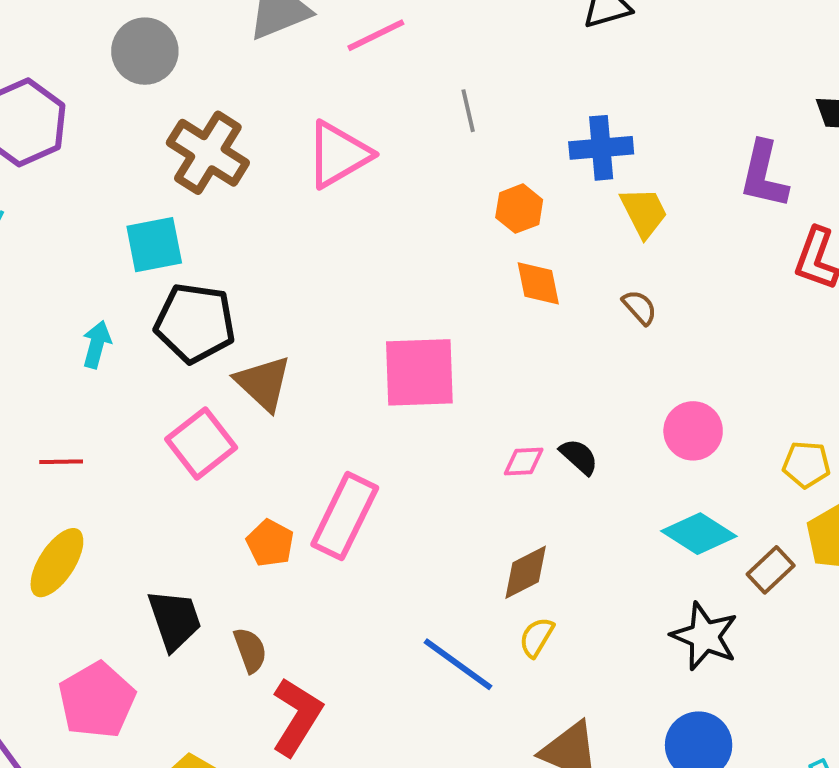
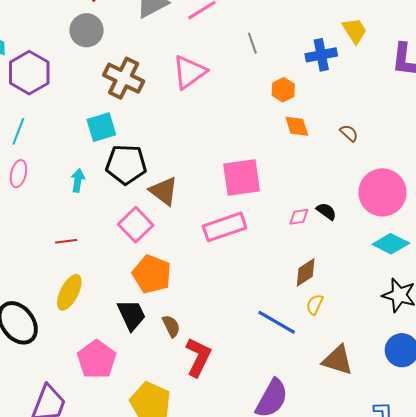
yellow trapezoid: (644, 212) -> (355, 31), moved
pink circle: (693, 431) -> (382, 192), size x1.6
pink rectangle: (345, 516) -> (225, 227), moved, turned 51
orange pentagon: (270, 543) -> (152, 274), moved, size x1.6

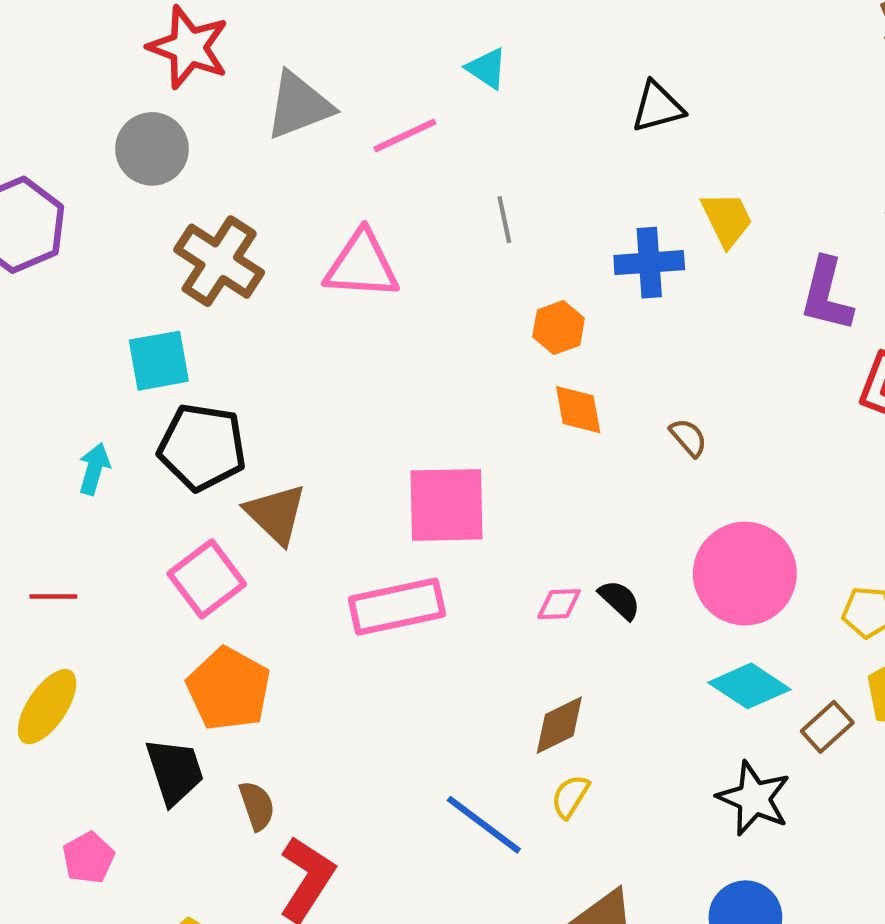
pink triangle: (189, 72) -> (362, 265), turned 33
pink pentagon: (97, 359) -> (88, 858), size x0.6

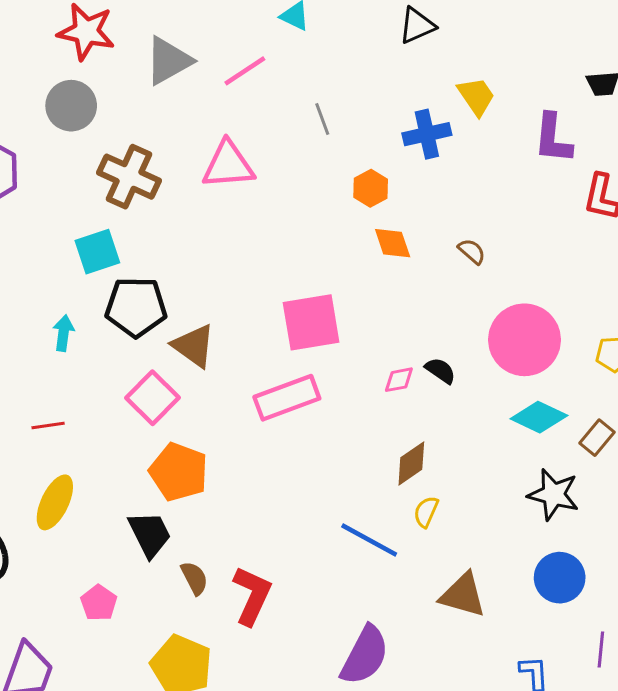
brown semicircle: (257, 806) -> (194, 578), moved

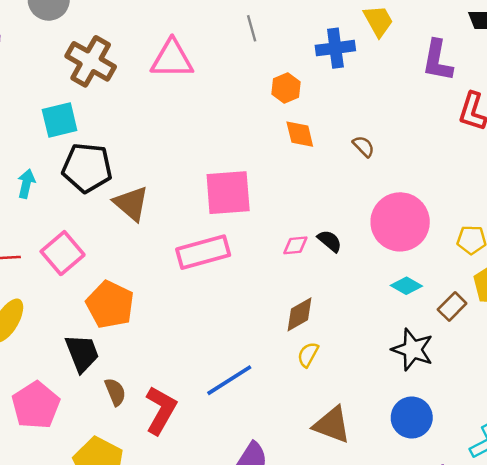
pink square: (152, 398) -> (63, 253), moved
cyan diamond: (539, 417) -> (406, 286), size x0.7
blue line: (369, 540) -> (229, 380), moved, turned -66
pink pentagon: (99, 603) -> (36, 405), size x1.6

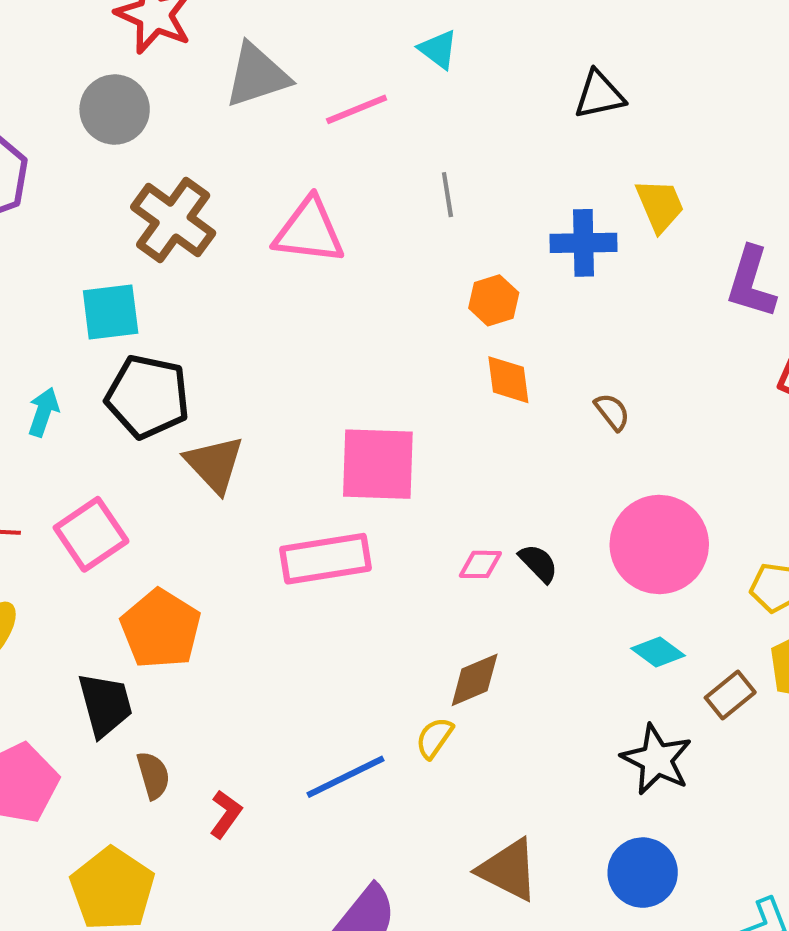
yellow semicircle: (308, 355) -> (434, 738), moved
red L-shape: (161, 410) -> (226, 814), size x0.6

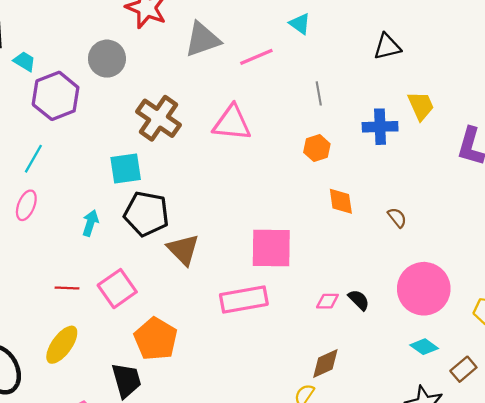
gray circle: (115, 110) -> (107, 59), moved
gray line: (447, 195) -> (319, 93), moved
orange hexagon: (494, 300) -> (317, 148), moved

